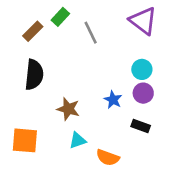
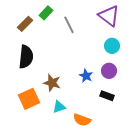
cyan circle: (142, 69) -> (112, 46), moved
orange square: (25, 140) -> (29, 99), moved, turned -30

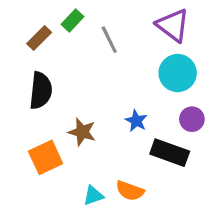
cyan circle: (112, 46) -> (178, 73), size x1.5
purple circle: (109, 71) -> (192, 119), moved
black rectangle: (107, 96) -> (170, 153), size x1.6
cyan triangle: (59, 107) -> (93, 196), moved

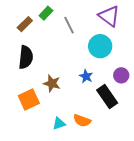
cyan circle: (178, 73) -> (100, 46), moved
black rectangle: (170, 153) -> (107, 96), turned 35

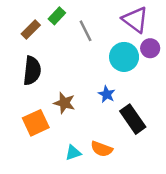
purple circle: (121, 75) -> (150, 48), moved

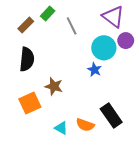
blue star: (107, 94) -> (94, 70), moved
black rectangle: (133, 119) -> (111, 115), moved
cyan triangle: (73, 153) -> (61, 128), turned 48

